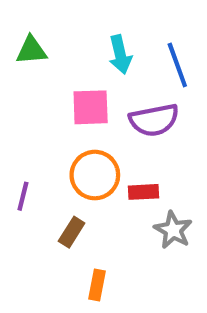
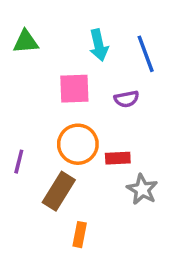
purple semicircle: (154, 120) -> (127, 99), size x0.6
brown rectangle: (72, 232) -> (59, 191), size x1.5

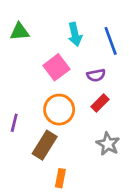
pink square: (74, 89) -> (56, 67), turned -35
red rectangle: (118, 158) -> (100, 103), moved, turned -42

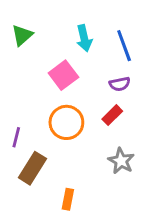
green triangle: (19, 32) -> (22, 35), turned -36
purple semicircle: (96, 75) -> (120, 84), moved
brown rectangle: (45, 145) -> (32, 168), moved

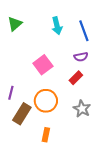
pink square: (63, 75) -> (43, 65), moved
orange circle: (66, 122) -> (46, 101), moved

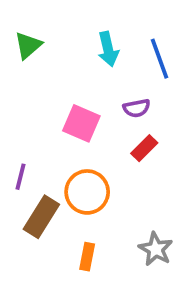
purple semicircle: (81, 57) -> (137, 108), moved
pink square: (43, 65) -> (81, 123), turned -30
gray star: (82, 109) -> (156, 249), moved

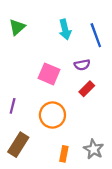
brown rectangle: (41, 217) -> (18, 145), moved
orange rectangle: (87, 257) -> (64, 154), moved

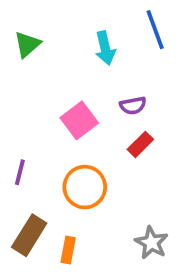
blue line: (96, 35) -> (155, 30), moved
pink square: (49, 74) -> (79, 120), turned 30
orange rectangle: (64, 154) -> (68, 250), moved

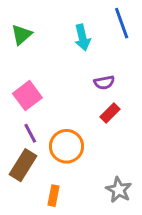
pink square: (79, 120) -> (27, 96), moved
purple line: (20, 172) -> (30, 133), moved, turned -42
brown rectangle: (29, 235) -> (23, 165), moved

